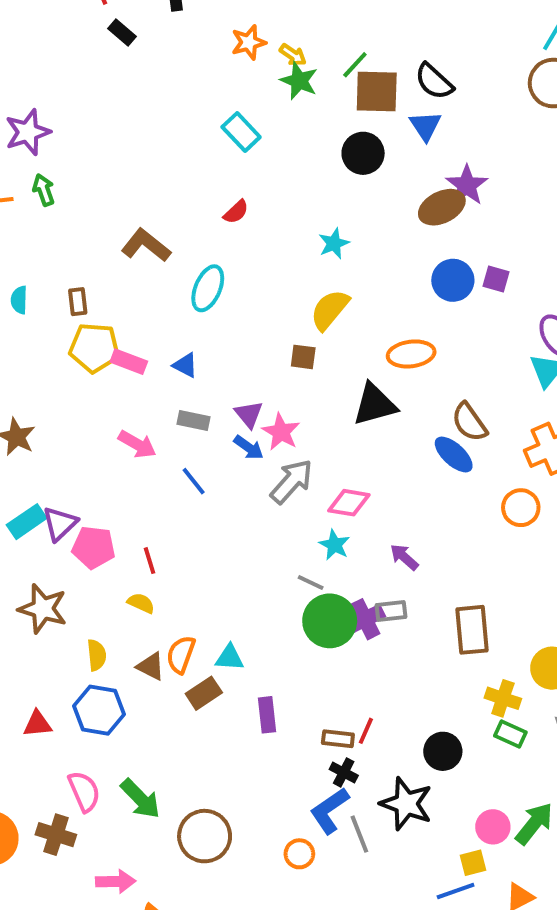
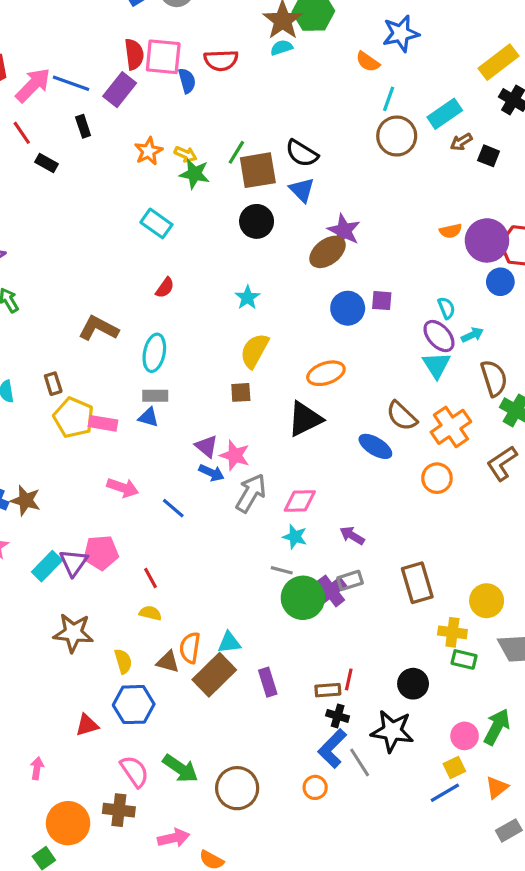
yellow pentagon: (94, 348) -> (74, 418), turned 30
gray rectangle: (194, 421) -> (155, 396), moved
brown semicircle: (469, 422) -> (402, 416), moved
pink pentagon: (94, 547) -> (101, 553), moved
brown rectangle: (204, 693) -> (214, 675), size x1.5

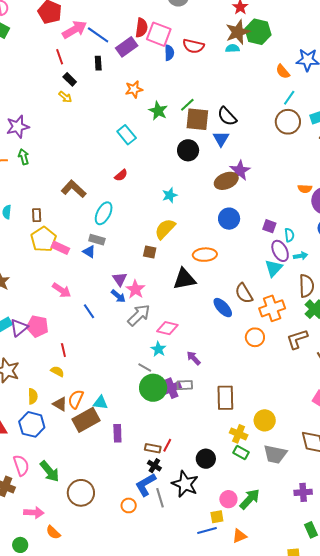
yellow arrow: (186, 154) -> (65, 97), moved
purple square: (382, 301) -> (269, 226), moved

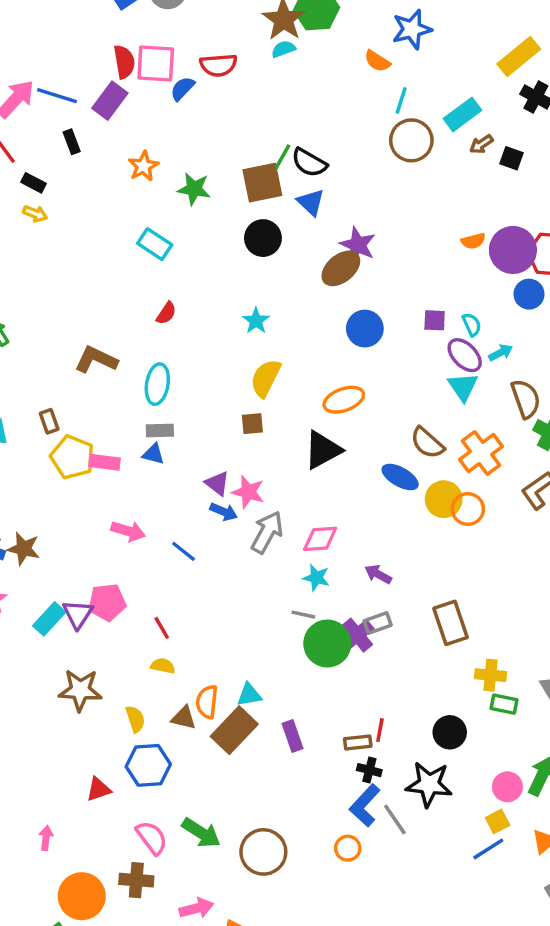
blue semicircle: (169, 53) -> (182, 89), turned -119
green line: (187, 105) -> (282, 157), moved
yellow circle: (265, 420) -> (444, 499), moved

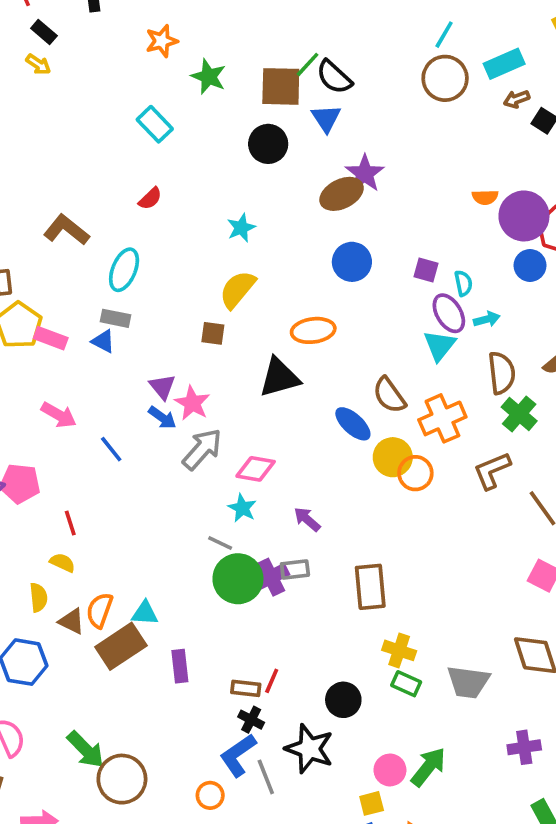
yellow semicircle: (135, 719) -> (38, 597), moved
green arrow: (201, 833) -> (86, 750), moved

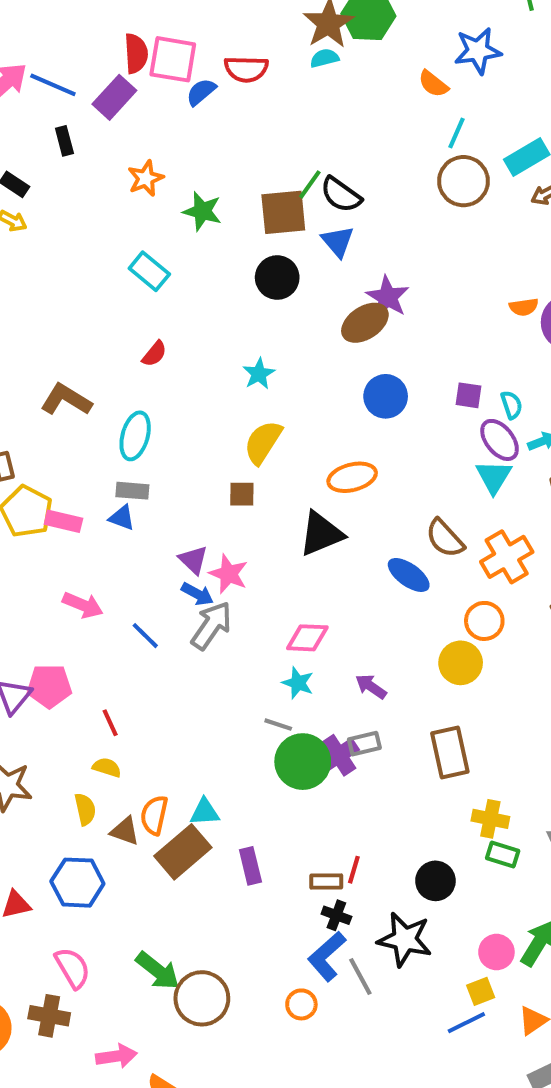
gray arrow: (202, 449) -> (211, 625), moved
yellow circle: (393, 457) -> (461, 663), moved

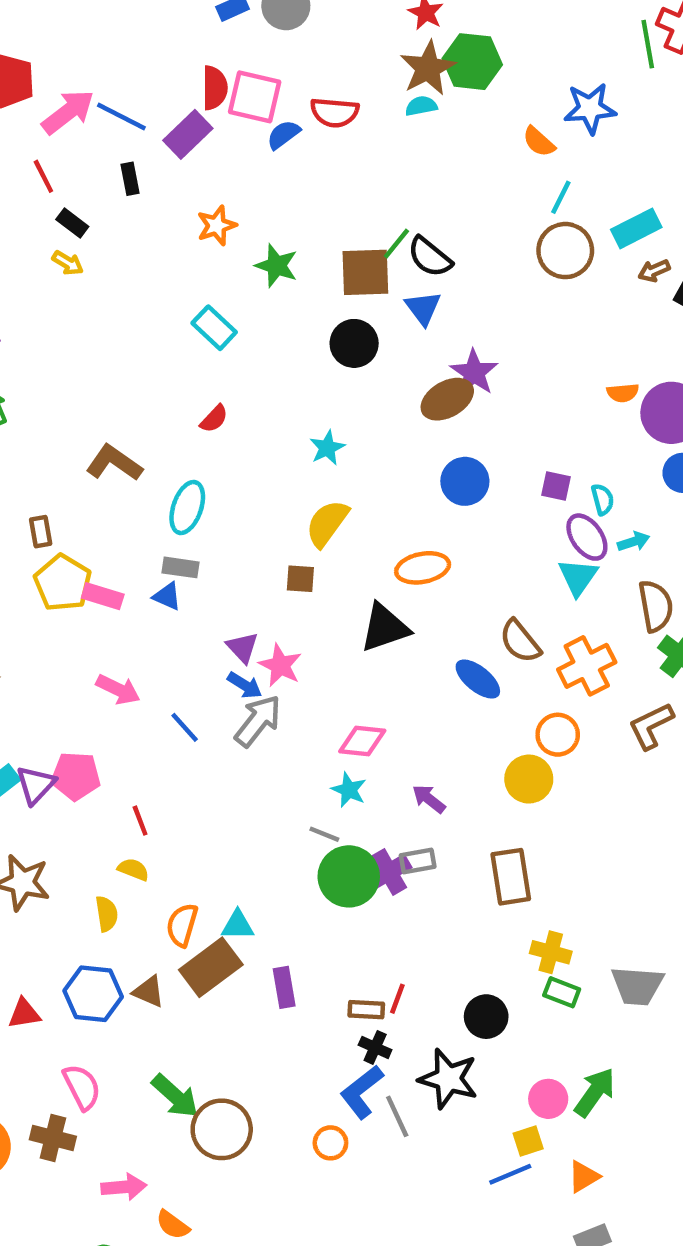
brown triangle: (125, 831) -> (149, 992), moved

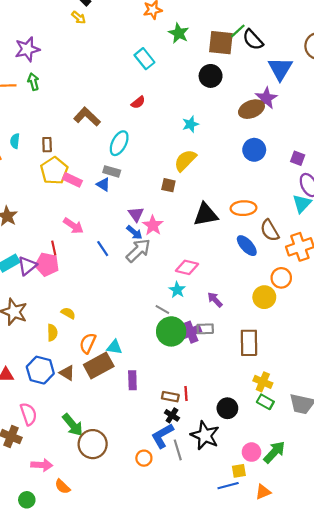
blue triangle: (423, 308) -> (280, 69), moved, size x1.4
orange ellipse: (423, 568) -> (244, 208), moved
red line: (140, 821) -> (54, 248), moved
red line: (397, 999) -> (186, 393), turned -32

